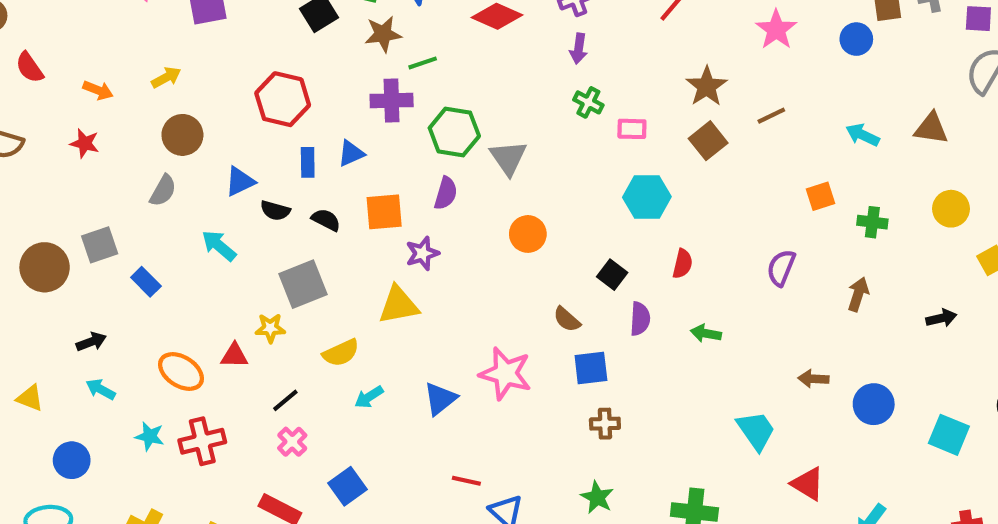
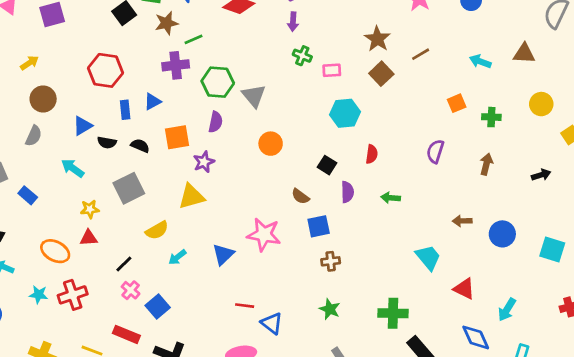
yellow star: (270, 328) -> (90, 209), moved
blue square: (347, 486) -> (158, 307), moved

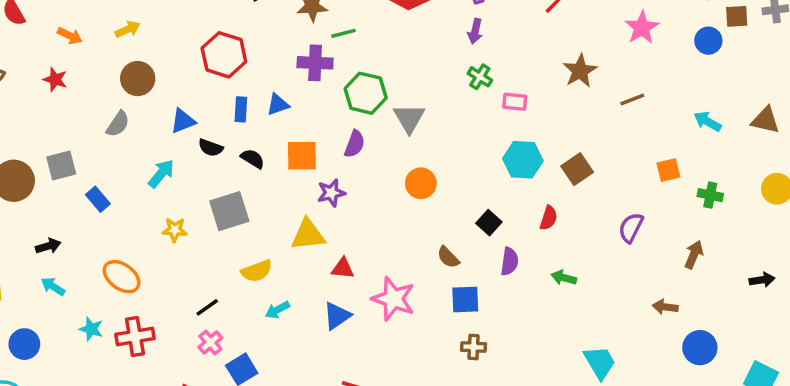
brown square: (381, 74) -> (577, 169), moved
cyan arrow: (73, 168) -> (161, 174), turned 85
brown arrow: (462, 221) -> (665, 307), moved
red triangle: (89, 238) -> (343, 268), moved

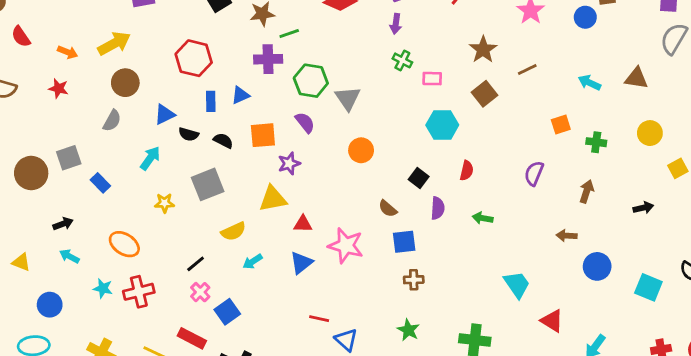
yellow arrow: (128, 29) -> (114, 43), size x1.6
purple semicircle: (355, 144) -> (305, 122), turned -55
brown square: (577, 169) -> (485, 94), moved

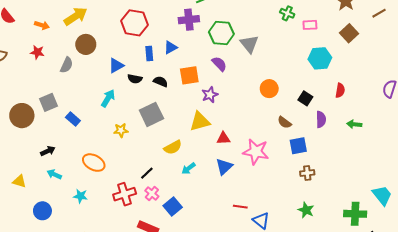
gray semicircle: (112, 121) -> (67, 65), moved
orange circle: (361, 150) -> (269, 89), moved
cyan trapezoid: (517, 284) -> (382, 195), moved
red cross: (139, 292) -> (125, 194), moved

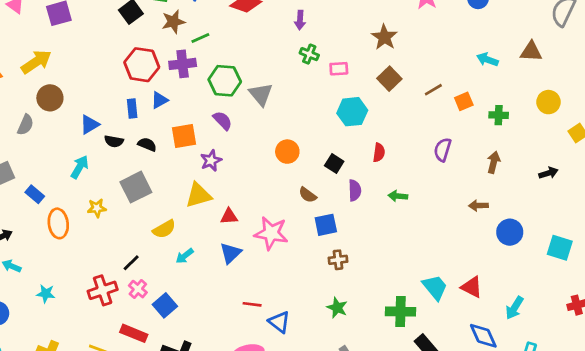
brown line: (379, 13) -> (433, 90), moved
red hexagon: (135, 23) -> (142, 65), moved
orange ellipse: (94, 163) -> (58, 223), moved, turned 55

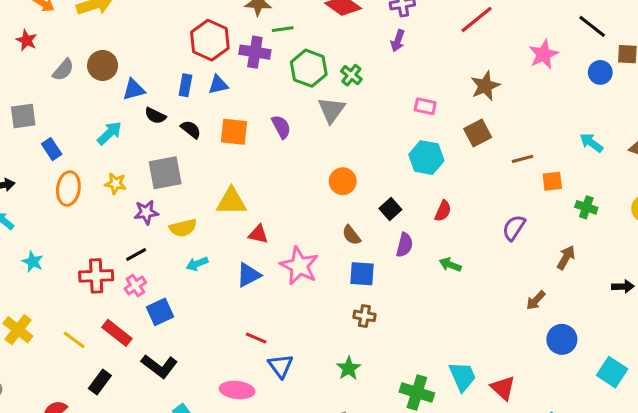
green cross: (309, 54) -> (351, 75), moved
green hexagon: (225, 81) -> (309, 68), moved
brown circle: (50, 98) -> (103, 65), moved
purple star: (211, 161) -> (146, 212), moved
brown arrow: (478, 206) -> (536, 300), turned -60

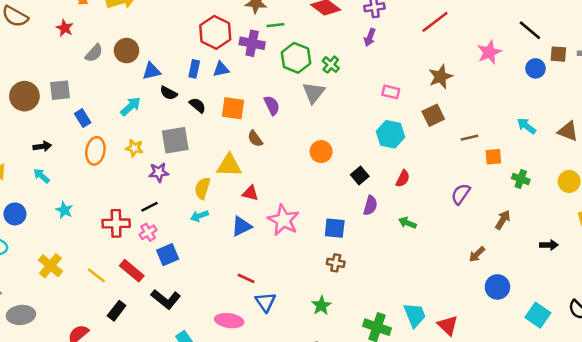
yellow semicircle: (183, 228) -> (202, 188), moved, turned 120
brown semicircle: (351, 235) -> (255, 139), moved

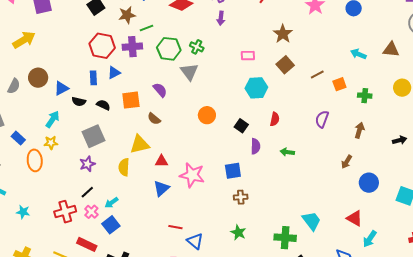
yellow star: (134, 148) -> (51, 143), moved
cyan arrow: (199, 216) -> (112, 203), moved
red triangle: (448, 325) -> (355, 218), moved

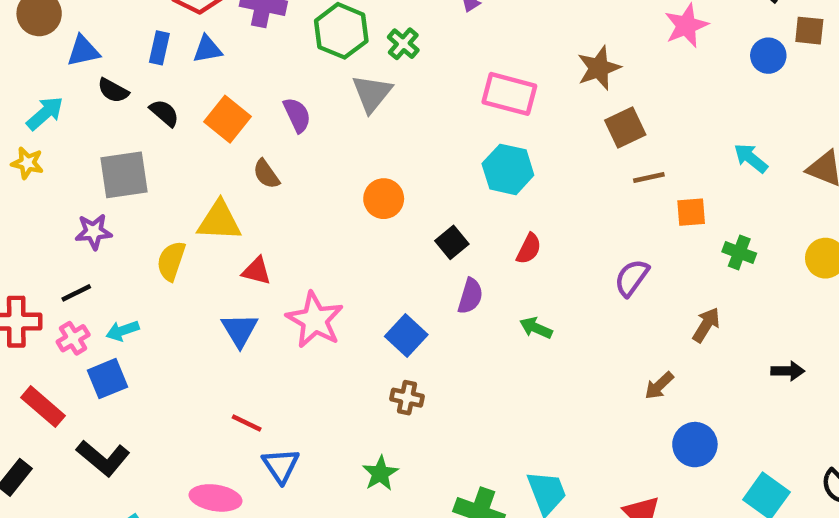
pink rectangle: (248, 56) -> (509, 94), size x1.6
brown square: (285, 65) -> (625, 128), moved
orange square: (131, 100) -> (228, 119), turned 30
blue square: (233, 171) -> (406, 336), turned 36
blue triangle: (161, 188) -> (240, 330), turned -36

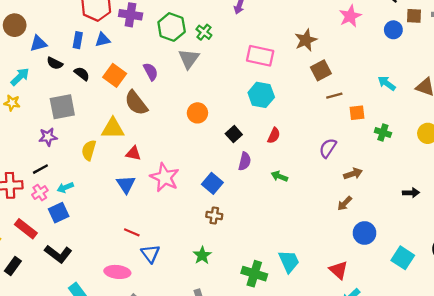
brown semicircle: (266, 174) -> (136, 103), size x1.6
brown arrow: (706, 325) -> (353, 174), moved, turned 42

